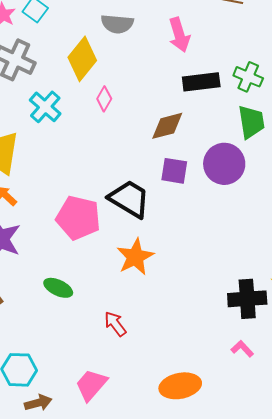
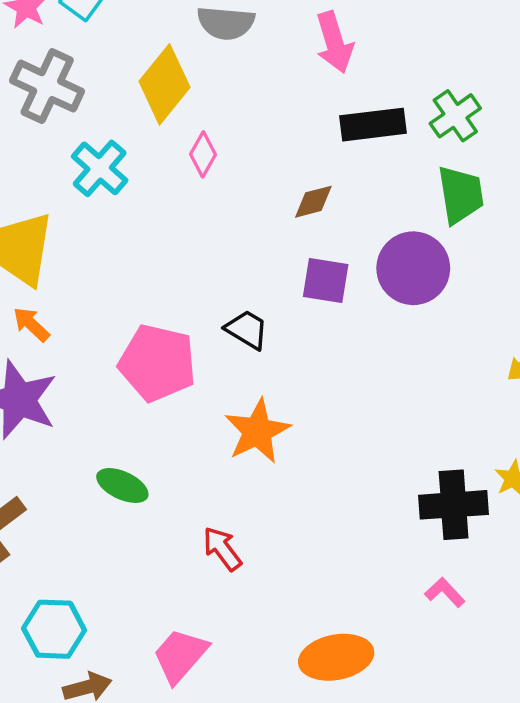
green cross: (248, 77) -> (455, 116), turned 32
brown diamond: (167, 126) -> (313, 202), size x0.7
black trapezoid: (129, 199) -> (247, 330), size x0.6

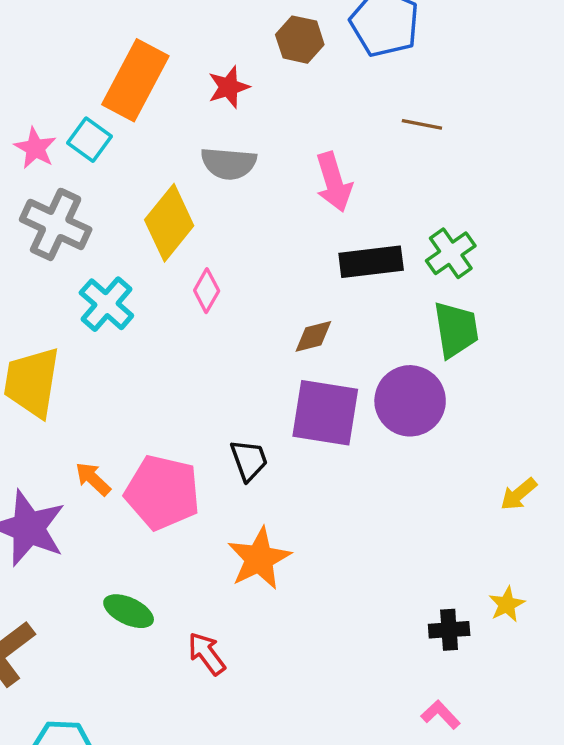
purple square: (326, 281) -> (325, 413), size x1.5
orange arrow: (31, 324) -> (93, 479), moved
black trapezoid: (247, 330) -> (249, 460), turned 39
black cross: (454, 505) -> (449, 630), size x0.6
red arrow: (222, 549) -> (207, 654), moved

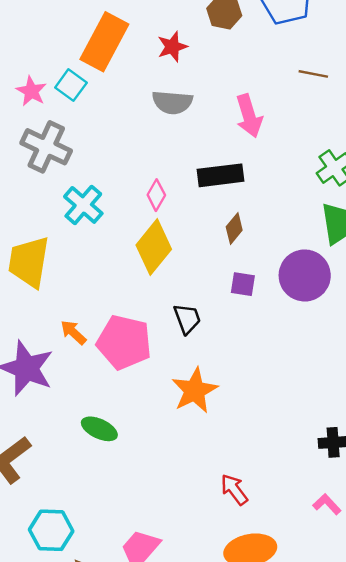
yellow diamond: (169, 223) -> (154, 247), moved
black rectangle: (371, 262) -> (221, 175), moved
brown diamond: (313, 336) -> (234, 228), turned -36
purple square: (325, 413) -> (243, 284), size x0.5
red arrow: (207, 654) -> (234, 489), moved

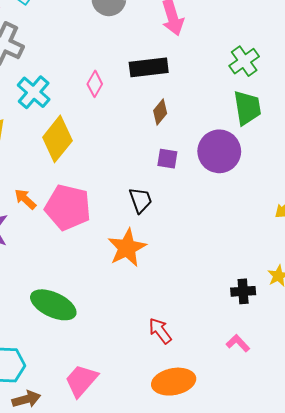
yellow diamond: (154, 247) -> (57, 139), moved
black trapezoid: (187, 319) -> (140, 200), moved
green ellipse: (99, 429) -> (53, 305), moved, size x1.5

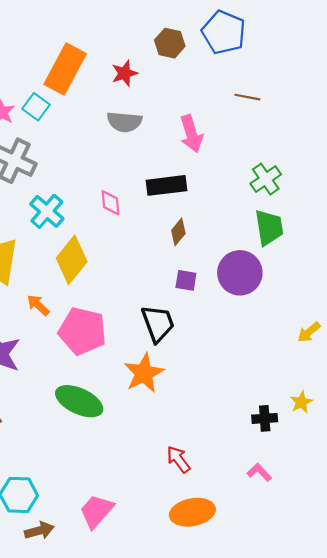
pink diamond: (95, 84) -> (110, 203), turned -35
orange arrow: (25, 199) -> (38, 305), moved
black trapezoid: (140, 200) -> (158, 324), size x1.4
green ellipse: (53, 305) -> (79, 401), moved

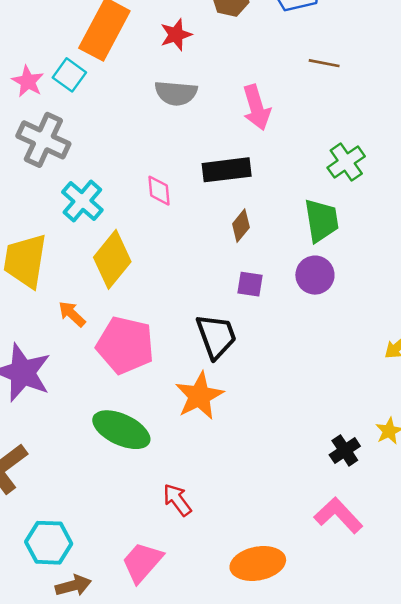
green trapezoid: (269, 228) -> (321, 220), moved
purple circle: (240, 273) -> (315, 275), size x0.7
black cross: (265, 418) -> (345, 450), turned -30
red arrow: (178, 459) -> (177, 500), moved
pink L-shape: (259, 472) -> (338, 515), size x1.6

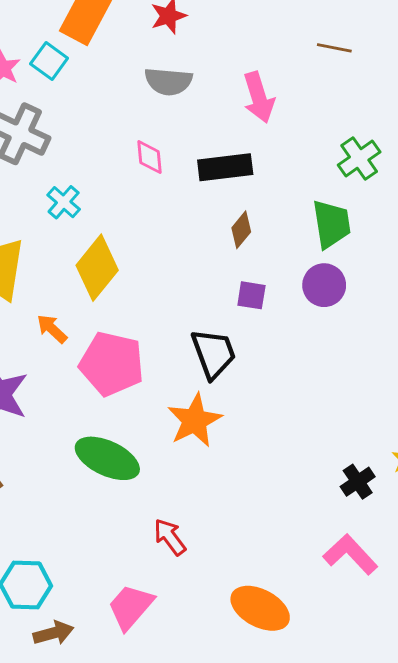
pink diamond: (159, 191) -> (149, 157), moved
cyan cross: (82, 201) -> (64, 202), size x0.7
orange ellipse: (258, 564) -> (260, 608), turned 39

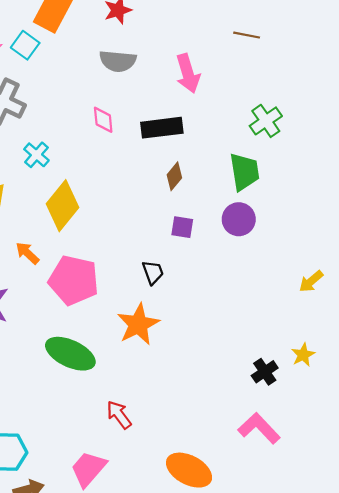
black trapezoid: (214, 354) -> (153, 272), size x0.6

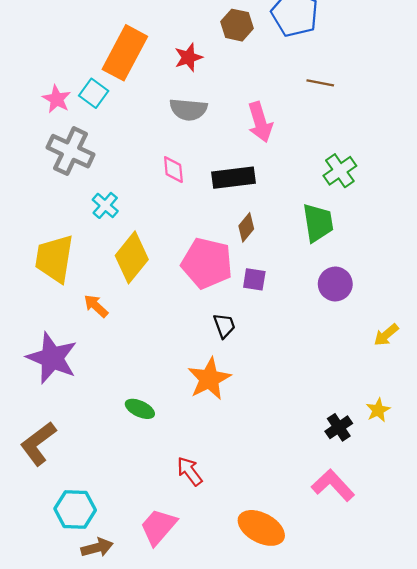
purple circle: (239, 219) -> (335, 284), moved
pink pentagon: (74, 280) -> (207, 263), moved
green ellipse: (70, 354) -> (140, 409), size x0.6

